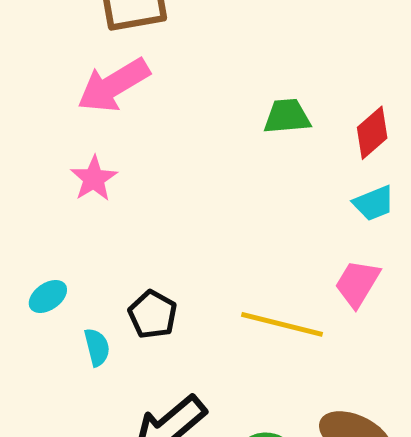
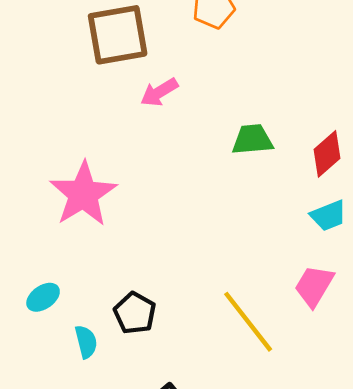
pink arrow: (113, 85) -> (159, 92), moved, size x0.6
pink star: (94, 179) -> (83, 194), size x1.6
yellow line: (282, 324) -> (248, 322), turned 38

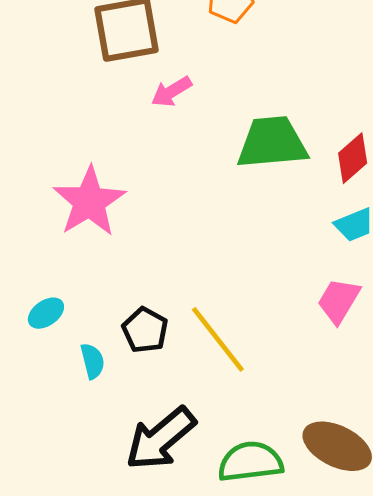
green trapezoid: (252, 140) -> (272, 143), size x1.6
yellow line: (248, 322) -> (218, 339), moved

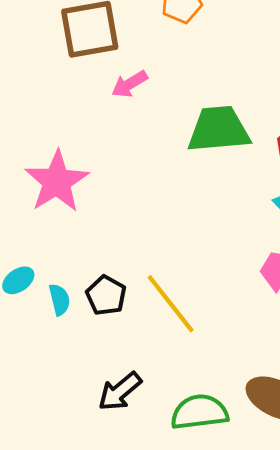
cyan semicircle: (92, 361) -> (59, 300), moved
black arrow: (161, 439) -> (120, 391), size x0.7

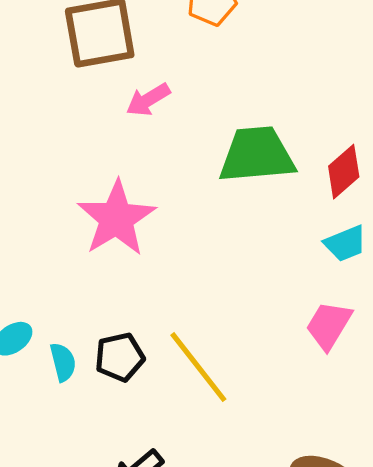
pink star: (57, 182) -> (116, 218), moved
black pentagon: (106, 295) -> (120, 357), turned 30

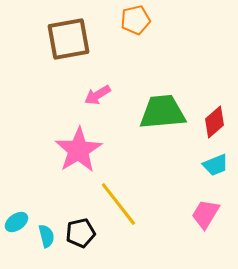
pink arrow: (148, 100) -> (97, 95), moved
yellow line: (198, 367) -> (118, 204), moved

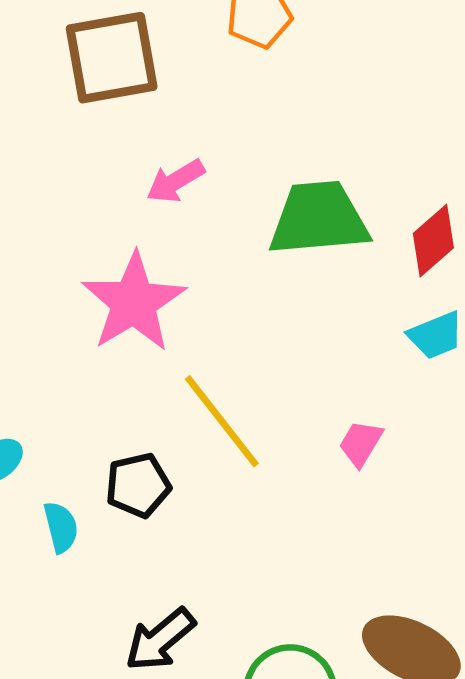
pink trapezoid: (205, 214) -> (361, 443), moved, size x0.7
cyan semicircle: (46, 236) -> (61, 527), moved

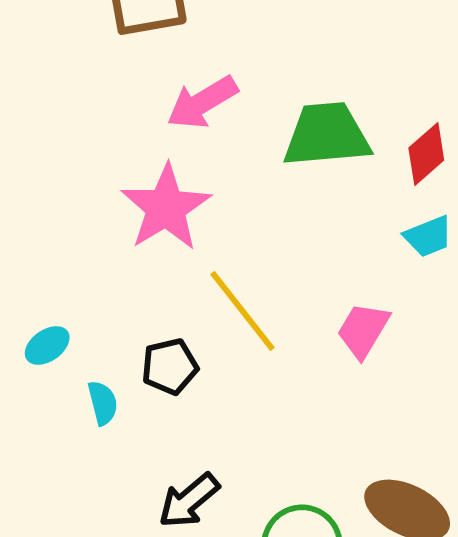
pink arrow: (176, 181) -> (202, 102), size x1.4
pink trapezoid: (361, 443) -> (363, 330), size x1.4

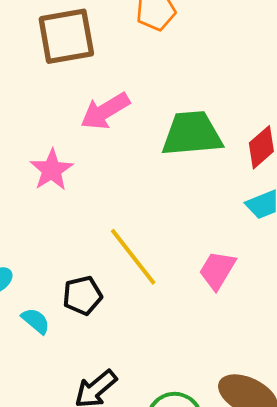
pink star: (166, 208) -> (52, 170), moved, size x0.7
cyan semicircle: (103, 403) -> (36, 321), turned -36

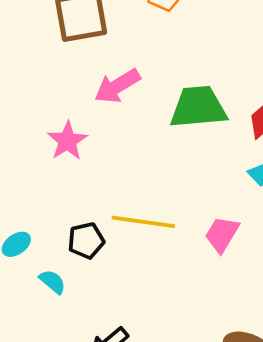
yellow line: (133, 257) -> (143, 222), turned -44
black pentagon: (82, 295) -> (86, 241), moved

